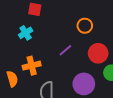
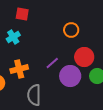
purple line: (65, 50) -> (52, 63), moved
purple circle: (84, 84) -> (70, 76), moved

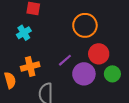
orange circle: (71, 30) -> (85, 25), size x1.5

